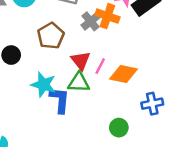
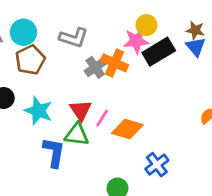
brown pentagon: (51, 36) -> (30, 60), moved
cyan star: (44, 85) -> (38, 111), moved
blue cross: (152, 104) -> (157, 165), turned -30

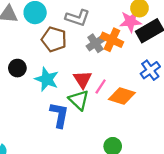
brown pentagon: (30, 60) -> (54, 39), moved, turned -30
green triangle: (77, 135) -> (79, 100), turned 35
blue cross: (157, 165) -> (150, 70), moved

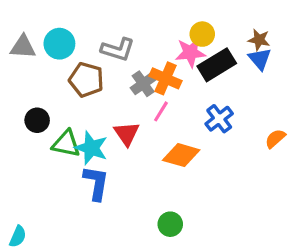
cyan star: (47, 79) -> (91, 148), moved
pink line: (101, 86) -> (161, 111), moved
green triangle: (79, 100) -> (66, 144), moved, turned -30

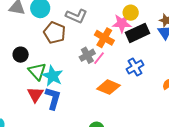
gray cross: (143, 84) -> (87, 55), moved
red triangle: (127, 134) -> (35, 94), moved
green triangle: (66, 144) -> (37, 71), turned 30

